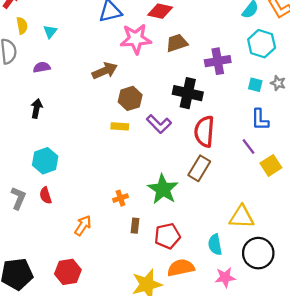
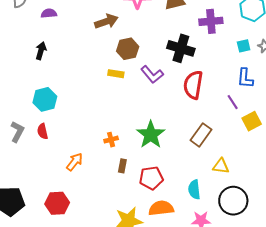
cyan square: (255, 85) -> (244, 46), turned -32
brown rectangle: (199, 168) -> (201, 135), moved
yellow triangle: (242, 217) -> (221, 166), size x0.7

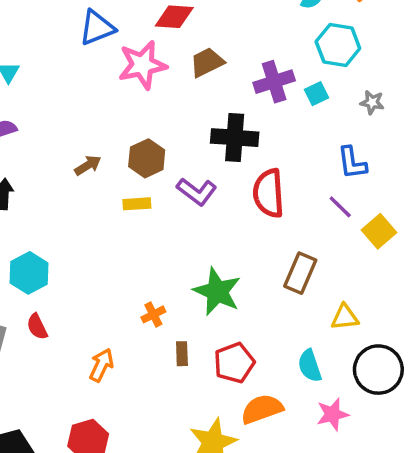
brown arrow: (106, 21) -> (88, 165), moved, size x0.7
cyan square: (244, 46) -> (316, 94), moved

